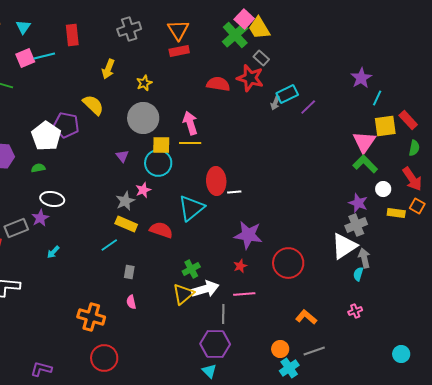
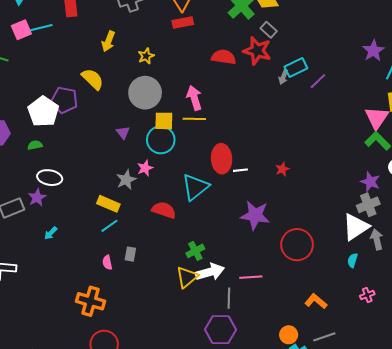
yellow rectangle: (126, 224) -> (108, 204), moved
red star: (240, 266) -> (282, 169), moved
cyan semicircle: (358, 274) -> (353, 260), moved
pink semicircle: (131, 302) -> (107, 262), moved

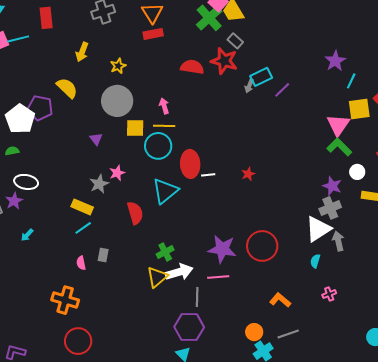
pink arrow: (194, 98) -> (164, 106), size x0.7
cyan circle: (161, 140) -> (158, 146), moved
red semicircle: (164, 210) -> (135, 213), turned 55
purple star: (255, 215) -> (222, 249), moved

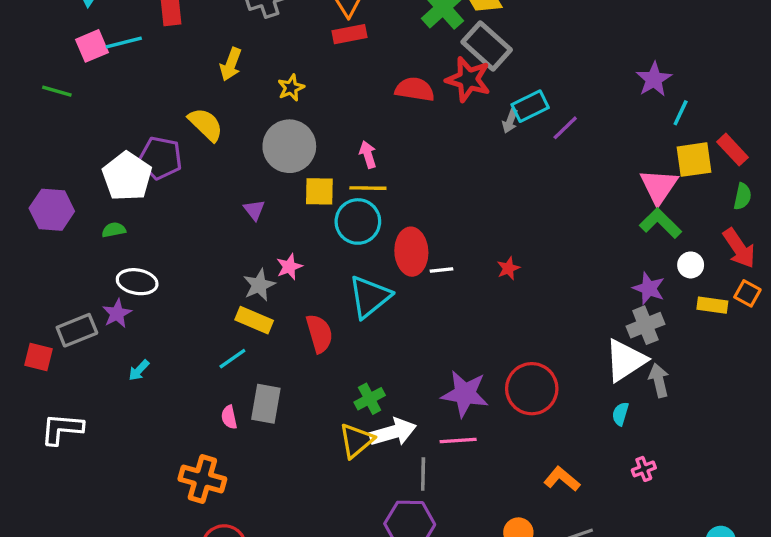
gray rectangle: (235, 41) -> (487, 46), size x1.8
yellow rectangle: (82, 207) -> (254, 320), moved
gray rectangle: (103, 255) -> (266, 404), size x1.6

